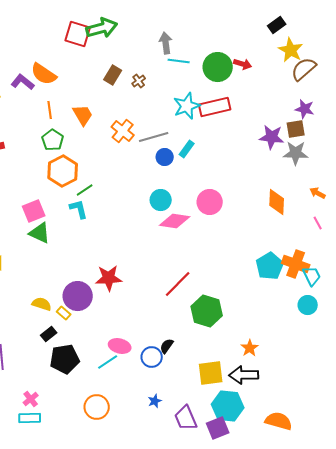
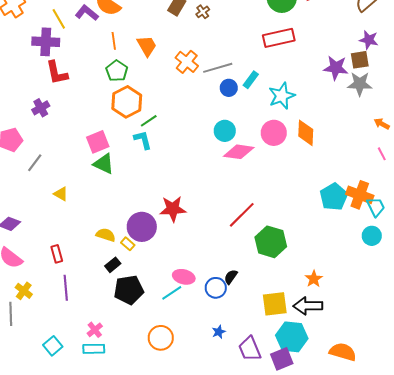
cyan star: (187, 106) -> (282, 96), moved
orange diamond: (277, 202) -> (306, 133), moved

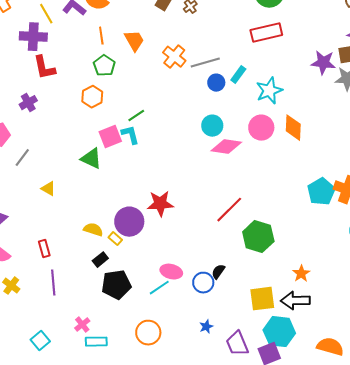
orange hexagon: (127, 102) -> (92, 97), moved, size x0.7
pink square: (98, 142) -> (110, 137), moved
cyan rectangle: (94, 349) -> (96, 342), moved

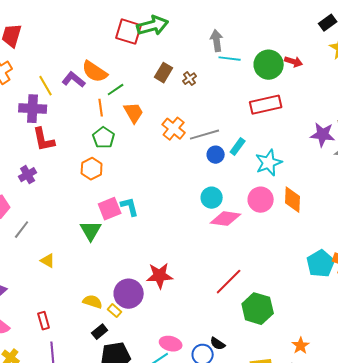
green line: (136, 116) -> (116, 90), moved
green triangle: (91, 159) -> (91, 231), turned 35
black semicircle: (218, 272) -> (218, 344), turned -91

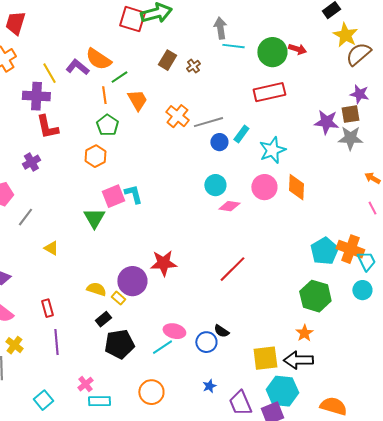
pink diamond: (226, 219) -> (229, 206), size x0.7
green hexagon: (258, 309) -> (315, 296), moved

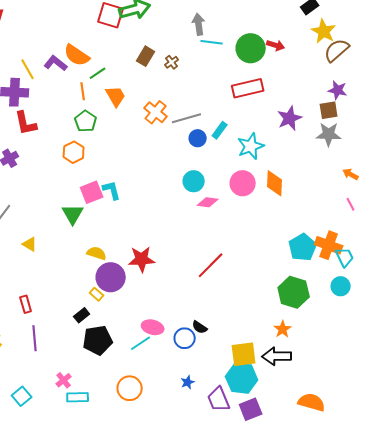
purple star: (326, 122) -> (290, 118), moved, turned -30
yellow semicircle: (96, 289) -> (97, 253), moved
cyan hexagon: (282, 391) -> (242, 378), moved

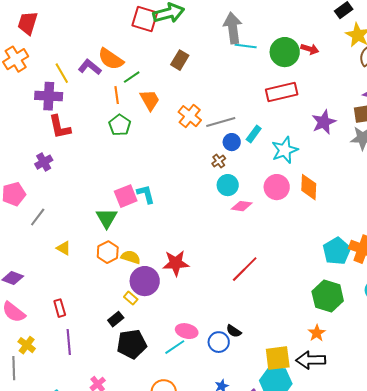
gray arrow: (199, 24) -> (233, 28), size x1.4
brown cross: (172, 62) -> (219, 161), moved
orange hexagon: (74, 152) -> (108, 252), moved

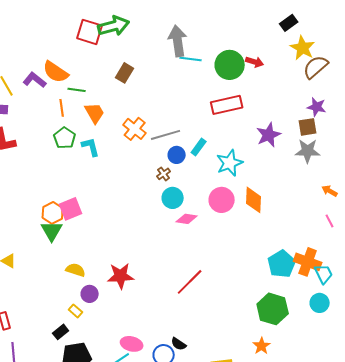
green line: (132, 77) -> (77, 90), turned 42
cyan L-shape: (146, 194) -> (91, 147), moved
orange hexagon: (108, 252) -> (53, 213), moved
purple circle: (145, 281) -> (90, 294), size x0.6

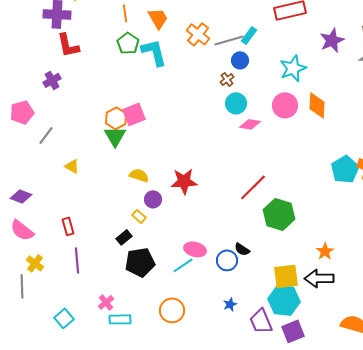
cyan L-shape: (91, 147) -> (154, 52), size x1.4
cyan rectangle: (199, 147) -> (249, 35), moved
green hexagon: (273, 309) -> (279, 214), moved

